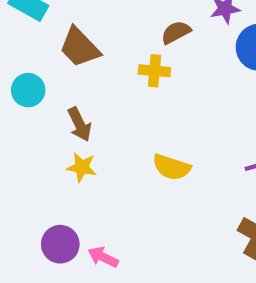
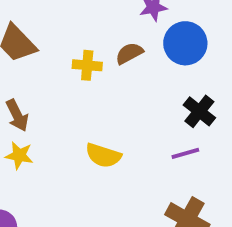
brown semicircle: (176, 32) -> (129, 53), moved

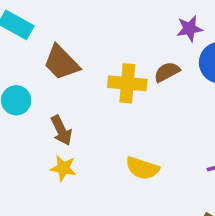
yellow cross: (87, 65) -> (127, 83), size x1.4

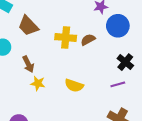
brown semicircle: (167, 72) -> (88, 40), moved
yellow star: (63, 168) -> (38, 83), moved

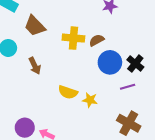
blue circle: (118, 26) -> (110, 62), moved
yellow star: (38, 83) -> (90, 100), moved
yellow semicircle: (74, 85) -> (68, 92), moved

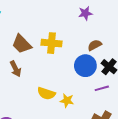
brown trapezoid: (35, 26) -> (22, 44), moved
brown semicircle: (97, 40) -> (95, 45), moved

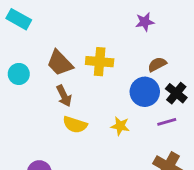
brown arrow: (16, 69) -> (64, 96), moved
yellow semicircle: (46, 93) -> (75, 125), moved
yellow star: (67, 101) -> (120, 126), moved

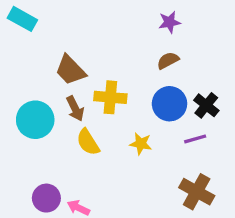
yellow cross: (100, 62) -> (110, 97), moved
brown semicircle: (157, 64) -> (168, 61), moved
cyan circle: (19, 74) -> (35, 120), moved, size x1.5
yellow semicircle: (75, 125) -> (88, 142), turned 40

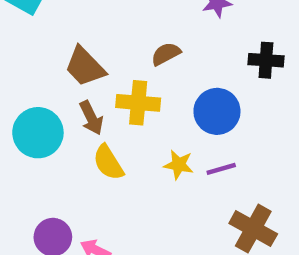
brown semicircle: (168, 61) -> (166, 54), moved
black cross: (206, 105) -> (266, 60), moved, turned -35
purple line: (195, 139) -> (221, 169), moved

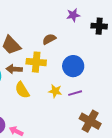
black cross: (266, 60) -> (99, 26), moved
brown arrow: (91, 118) -> (14, 69), turned 119

